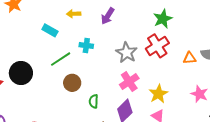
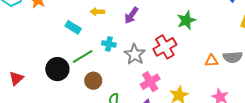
red cross: (157, 46) -> (165, 47), moved
gray star: (126, 53) -> (135, 54), moved
black circle: (21, 73) -> (57, 69), moved

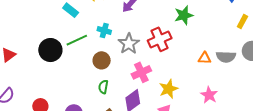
brown circle: (93, 81) -> (102, 60), moved

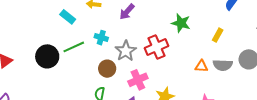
green star: (184, 15) -> (181, 23), turned 30
yellow rectangle: (242, 22) -> (218, 35), moved
brown circle: (102, 60) -> (107, 69), moved

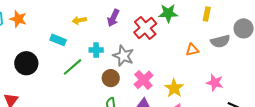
red cross: (156, 47) -> (145, 28), moved
black circle: (47, 56) -> (26, 63), moved
orange triangle: (201, 66) -> (192, 50), moved

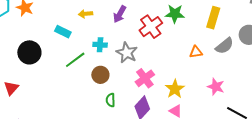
yellow rectangle: (207, 14) -> (213, 18), size x1.5
gray semicircle: (220, 41) -> (225, 46), turned -30
brown circle: (111, 78) -> (100, 75), moved

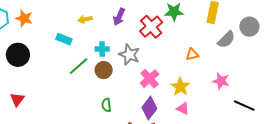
black circle: (29, 52) -> (18, 55), moved
orange triangle: (196, 52) -> (192, 54), moved
brown circle: (100, 75) -> (104, 70), moved
green semicircle: (111, 100) -> (106, 105), moved

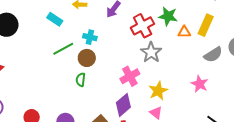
orange triangle: (192, 54) -> (184, 32), moved
gray star: (129, 55) -> (151, 52), moved
pink star: (221, 81) -> (200, 84), moved
green semicircle: (106, 105) -> (81, 80), moved

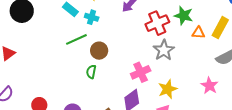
cyan cross: (90, 37) -> (92, 17), moved

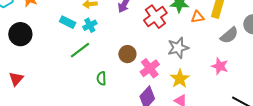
cyan cross: (92, 17) -> (90, 25), turned -32
gray star: (164, 50) -> (178, 48), moved, turned 30
brown circle: (99, 51) -> (127, 54), moved

